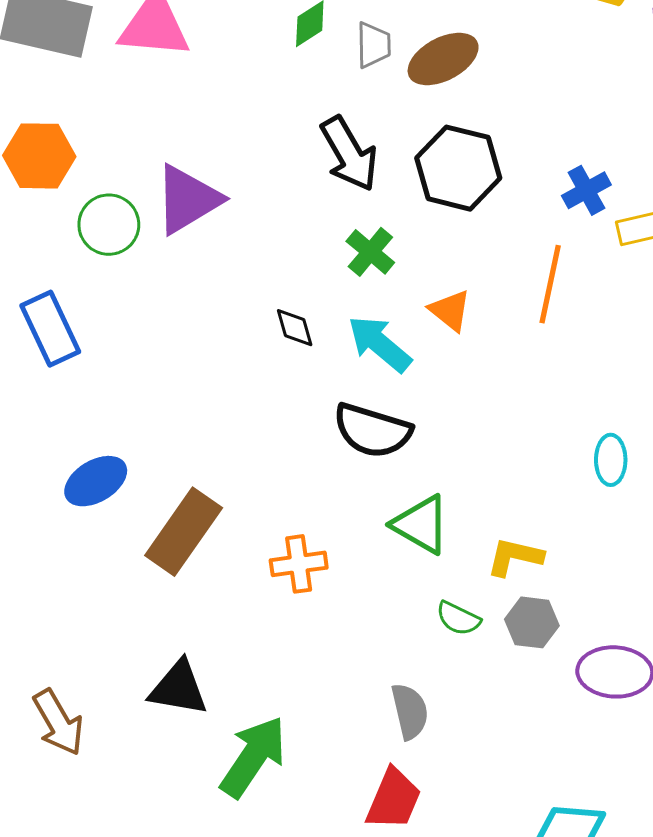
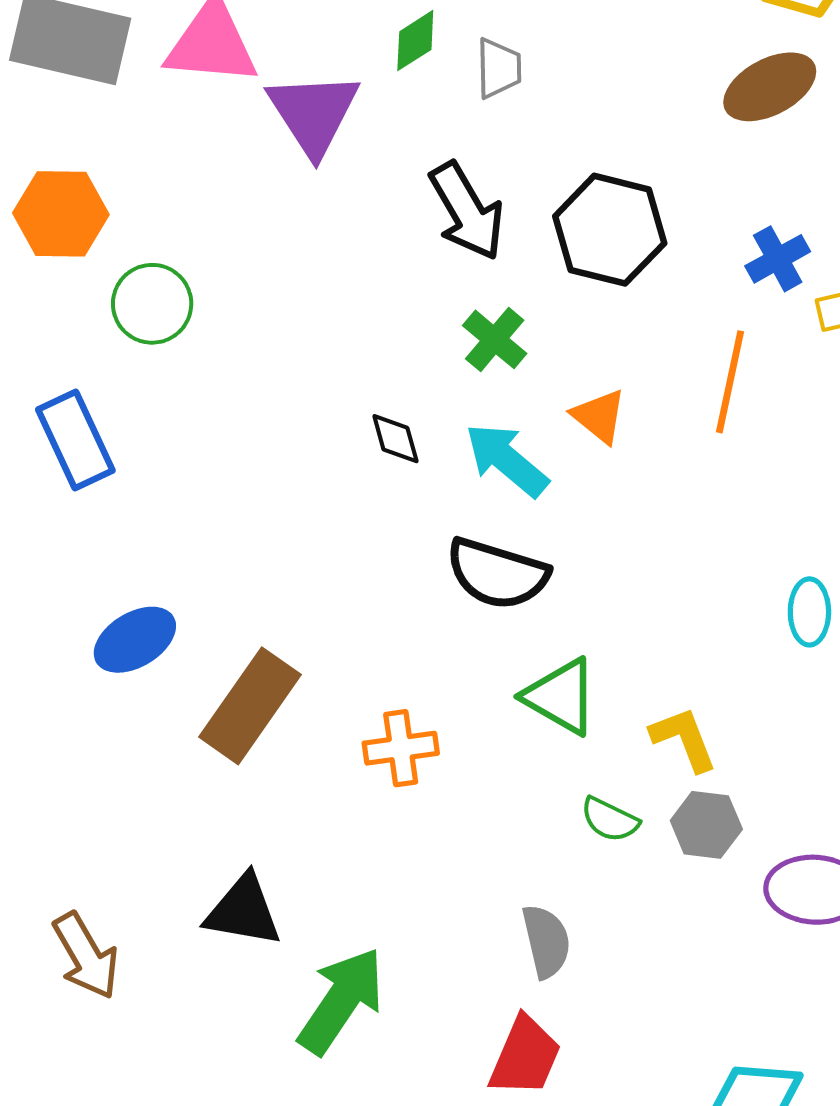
brown ellipse: (443, 59) -> (770, 87), moved
purple triangle: (188, 199) -> (313, 113), moved, turned -32
yellow L-shape: (515, 557) -> (684, 739), turned 56

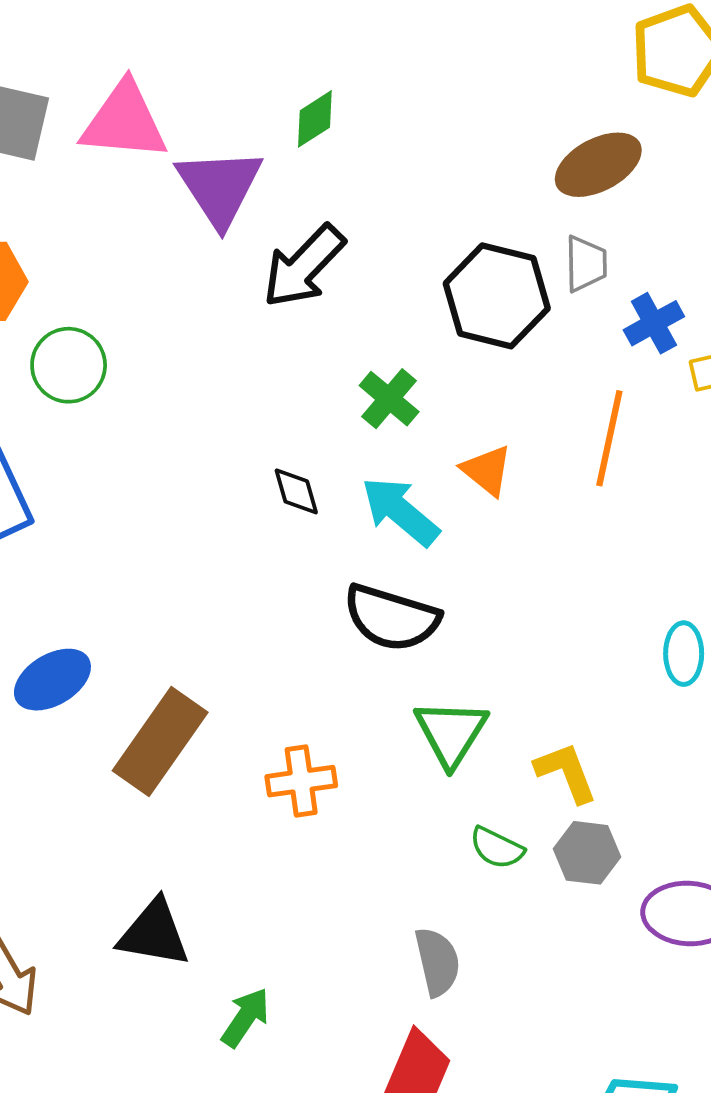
gray trapezoid: (499, 68) -> (586, 264), moved
brown ellipse: (770, 87) -> (598, 165), moved
black arrow: (467, 211) -> (304, 266), moved, turned 74
green triangle: (561, 697) -> (451, 733), turned 32
green arrow: (341, 1001) -> (246, 1017), size x0.6

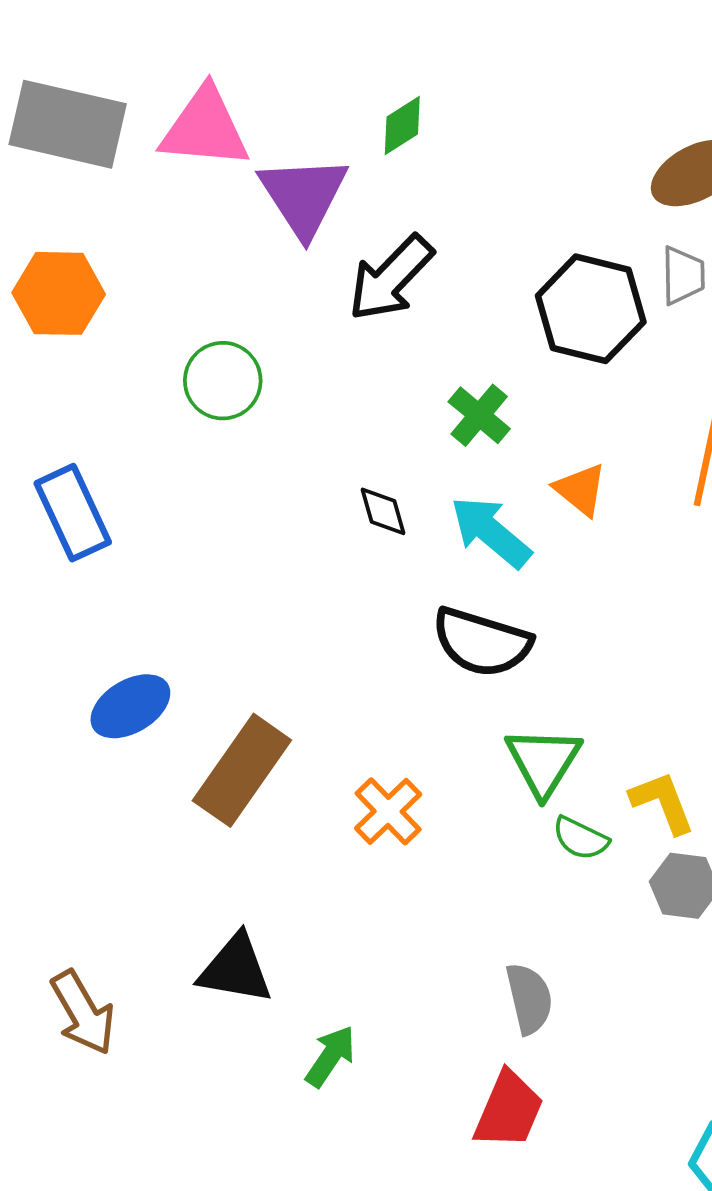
green circle: (69, 365) -> (223, 381), moved
orange cross: (301, 781) -> (388, 811), turned -36
green semicircle: (497, 848) -> (580, 838), moved

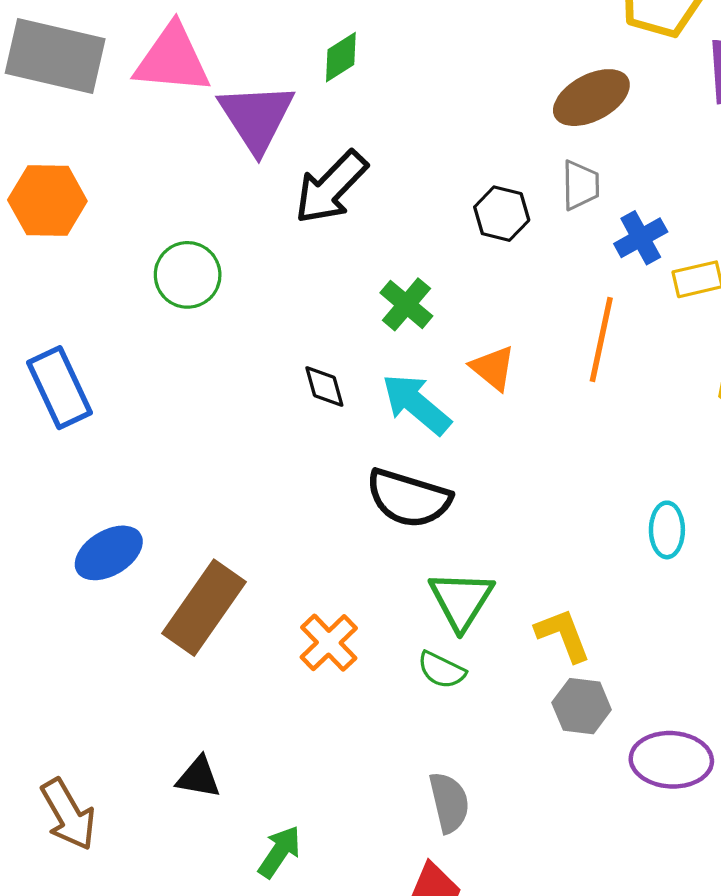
black hexagon: (591, 309) -> (502, 214), size x0.6
green semicircle: (580, 838) -> (441, 670), moved
black triangle: (236, 969) -> (199, 777), size x0.7

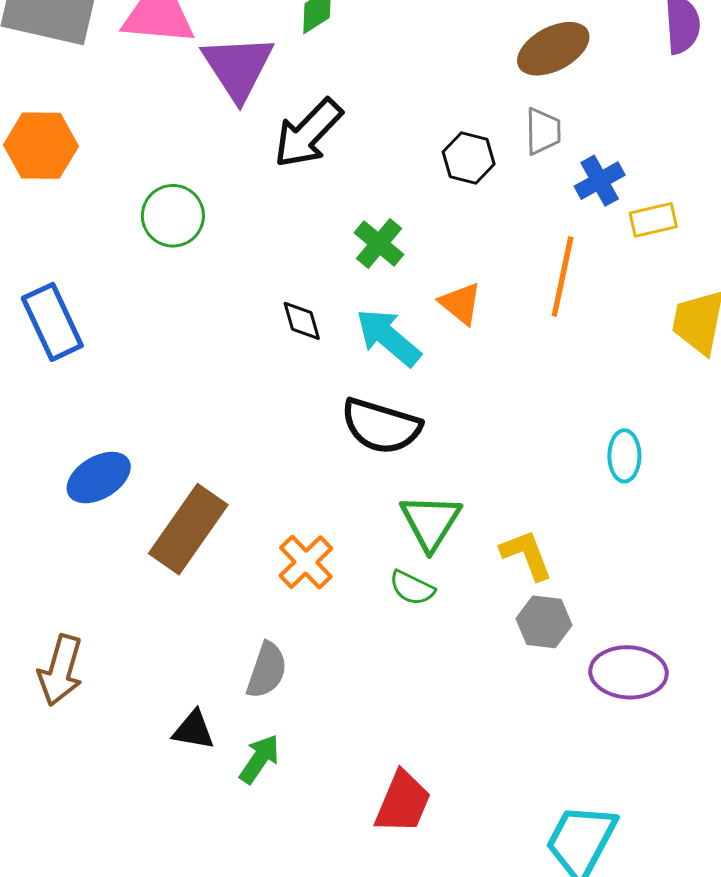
black triangle: (199, 777) -> (194, 730), moved
gray semicircle: (449, 802) -> (267, 670), moved, turned 32
brown arrow: (68, 815) -> (61, 670), moved, turned 46

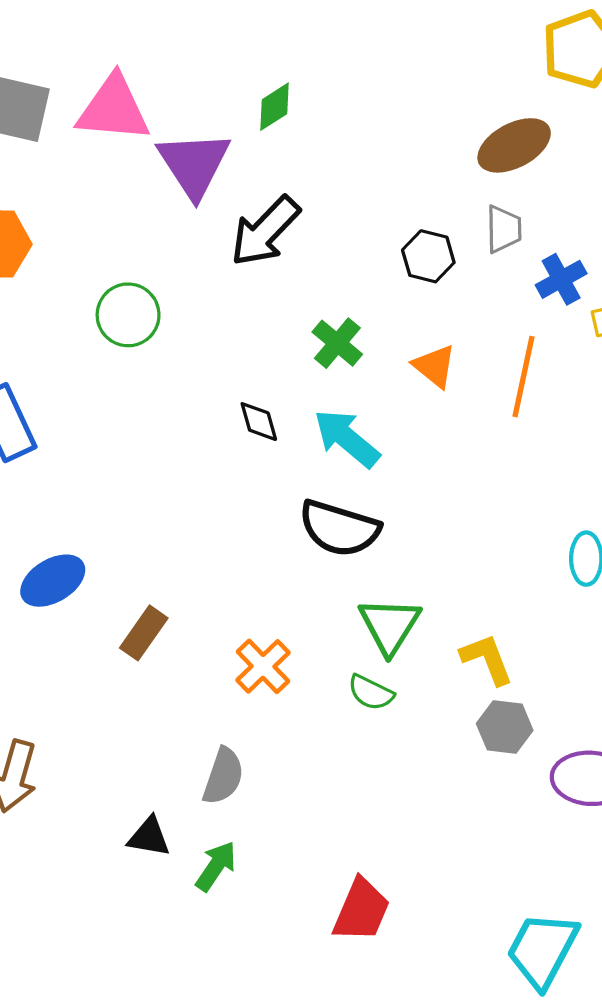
orange triangle: (460, 303) -> (435, 366), moved
brown rectangle: (188, 529) -> (144, 633), size x0.6

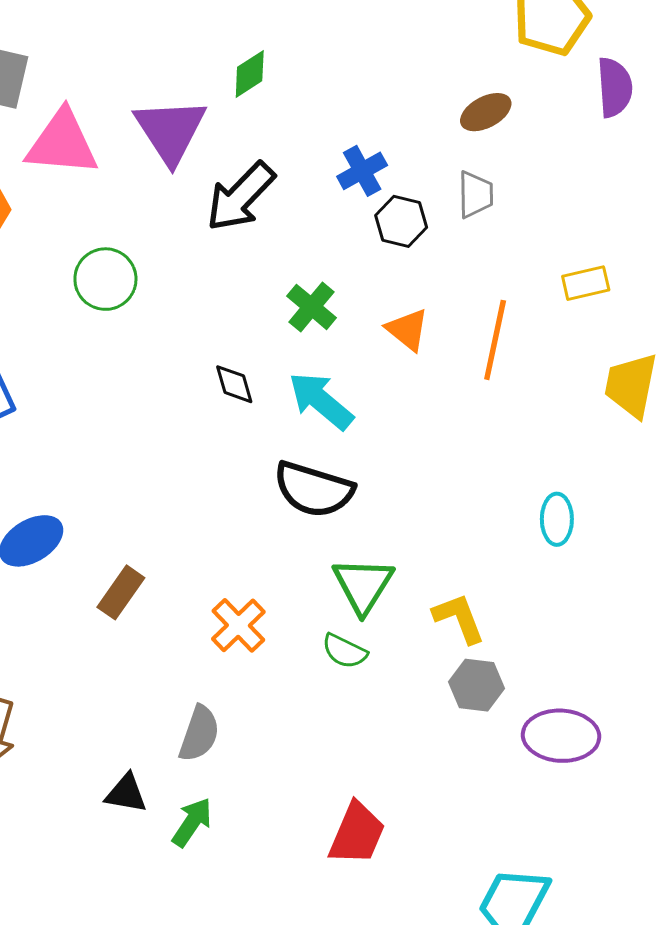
pink triangle: (113, 109) -> (62, 143), moved
brown ellipse: (514, 145) -> (486, 112), size x0.7
blue cross: (561, 279) -> (362, 171), moved
red trapezoid: (361, 910) -> (357, 834), moved

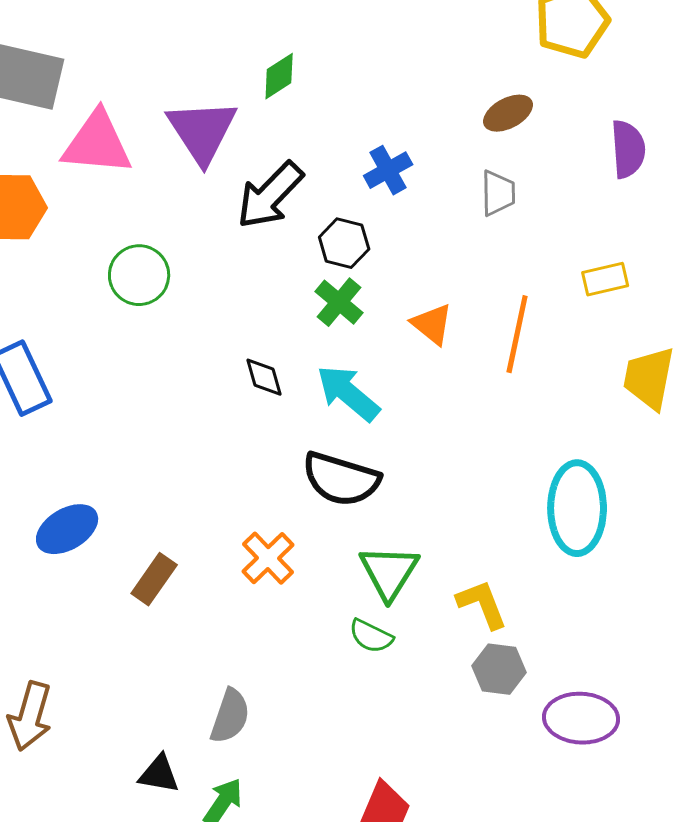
purple semicircle: (615, 87) -> (628, 149), moved
black hexagon: (401, 221) -> (344, 243), moved
cyan ellipse: (557, 519) -> (577, 508), size x1.8
orange cross: (238, 625) -> (268, 558), moved

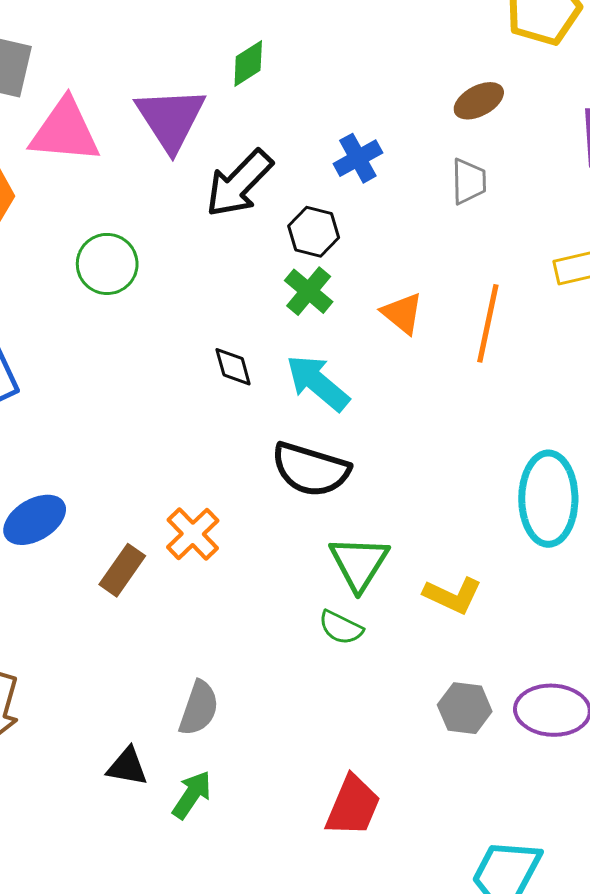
orange cross: (268, 558) -> (193, 534), moved
yellow L-shape: (482, 604) -> (453, 595), turned 136
gray hexagon: (499, 669) -> (465, 708), moved

